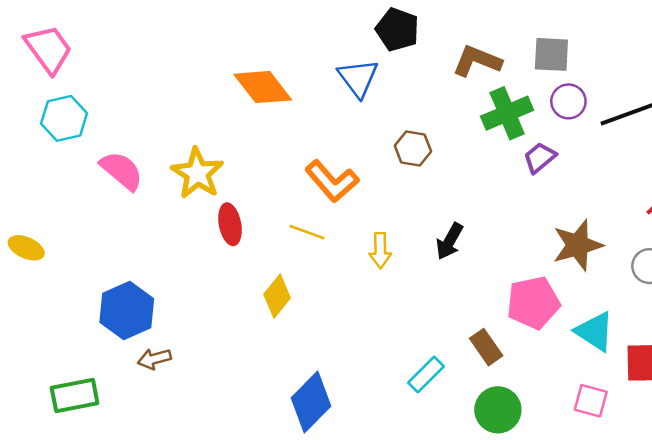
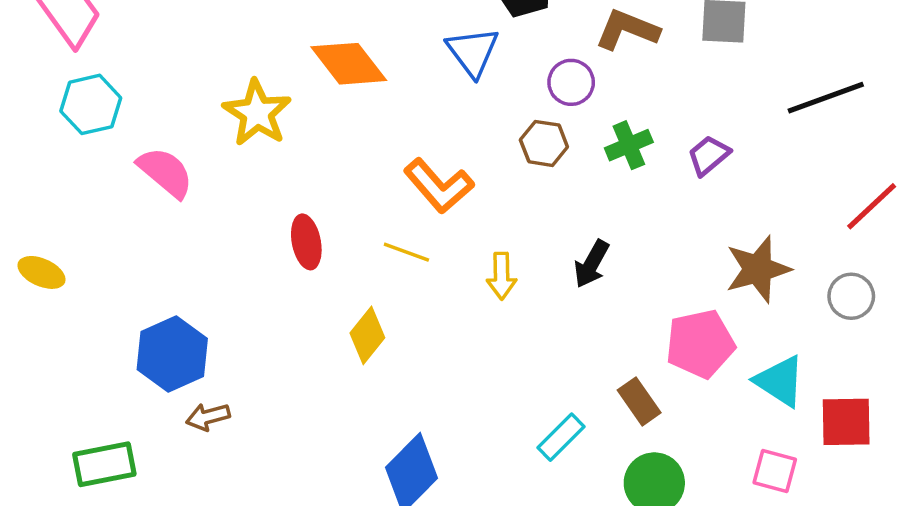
purple circle: (568, 101) -> (571, 82), moved
green cross: (507, 113) -> (629, 145), moved, size x0.7
yellow star: (197, 173) -> (257, 113), moved

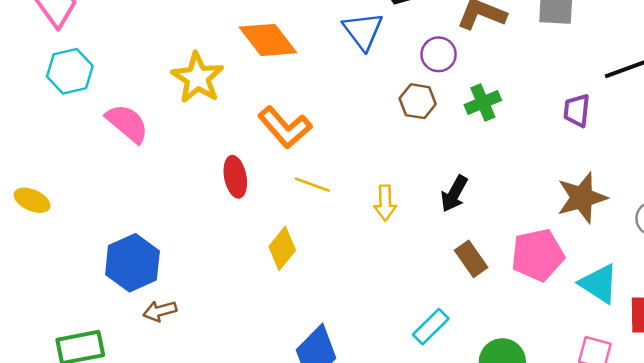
purple trapezoid: (709, 155) -> (577, 110), moved, turned -44
orange L-shape: (439, 186) -> (285, 127), moved
brown rectangle: (639, 401) -> (471, 259), moved

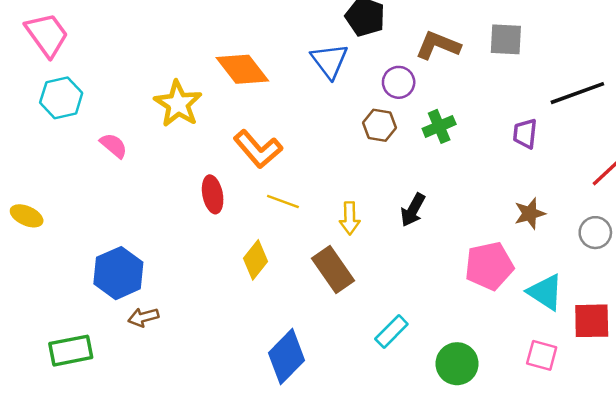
pink semicircle: (127, 123) -> (114, 146), size x0.7
brown star: (582, 198) -> (530, 213), size x0.7
brown rectangle: (471, 259) -> (333, 270), moved, size x1.4

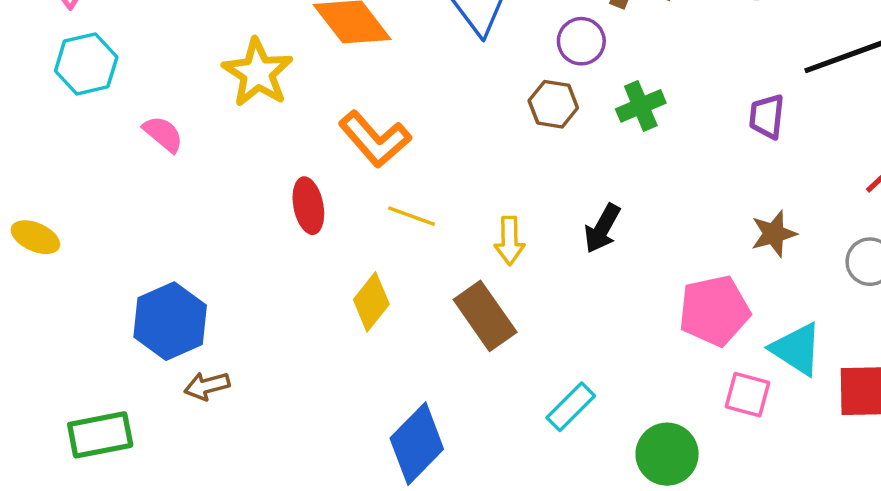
pink square: (542, 355) -> (748, 395), moved

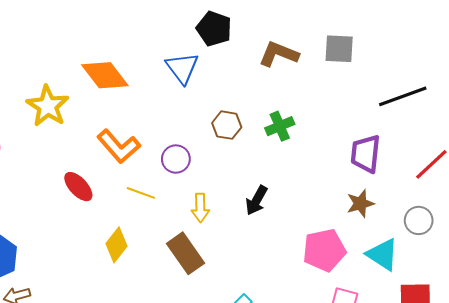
purple circle: (581, 41) -> (176, 159), moved
purple trapezoid: (767, 116) -> (366, 154), moved, size x1.4
red ellipse: (308, 206) -> (78, 187), turned -32
cyan triangle: (796, 349) -> (383, 254), moved

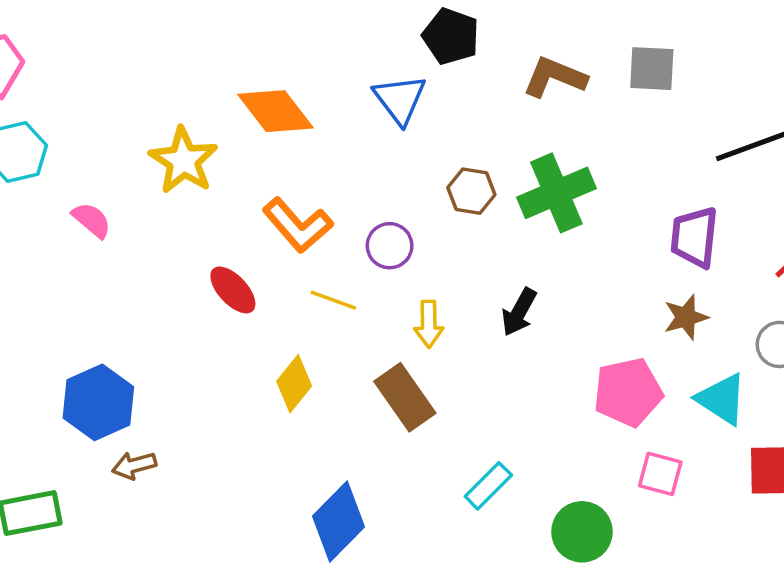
green cross: (280, 126) -> (556, 193), size x1.6

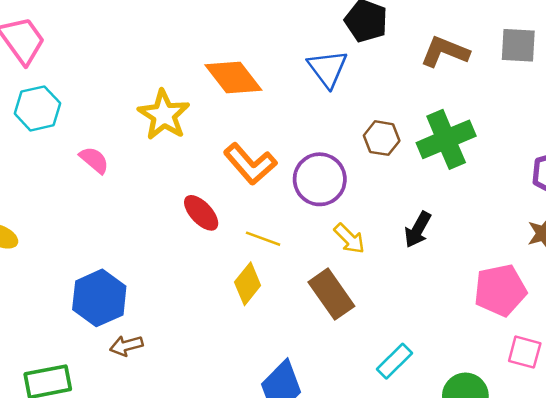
purple circle: (390, 246) -> (320, 179), size x1.5
yellow line: (333, 300) -> (263, 239), moved
yellow arrow: (429, 324) -> (349, 239), turned -44

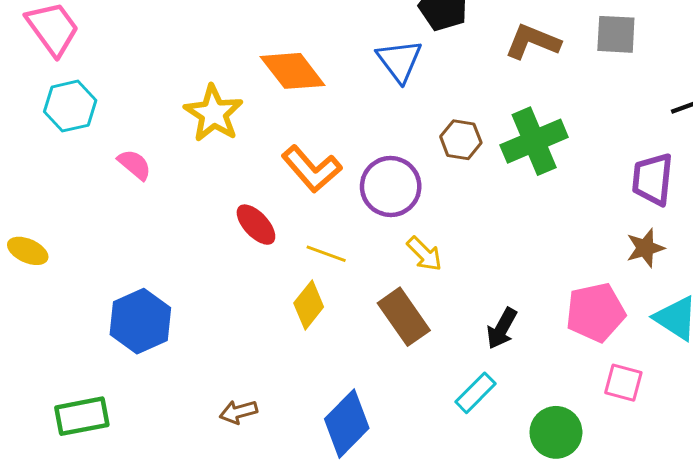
black arrow: (418, 230) -> (502, 328), moved
brown arrow: (126, 346) -> (238, 412), moved

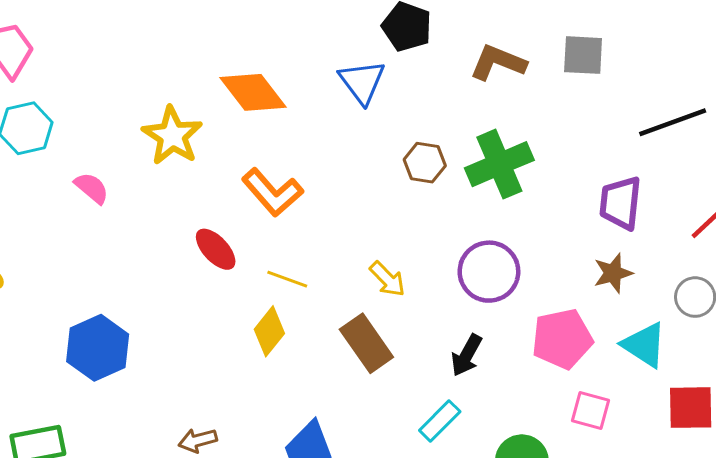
purple circle: (391, 186) -> (489, 272), moved

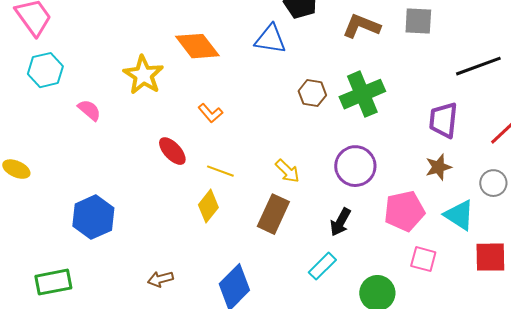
blue triangle: (362, 82) -> (270, 39), turned -44
orange L-shape: (272, 192) -> (210, 113), size x0.6
brown rectangle: (366, 343) -> (273, 214), turned 60

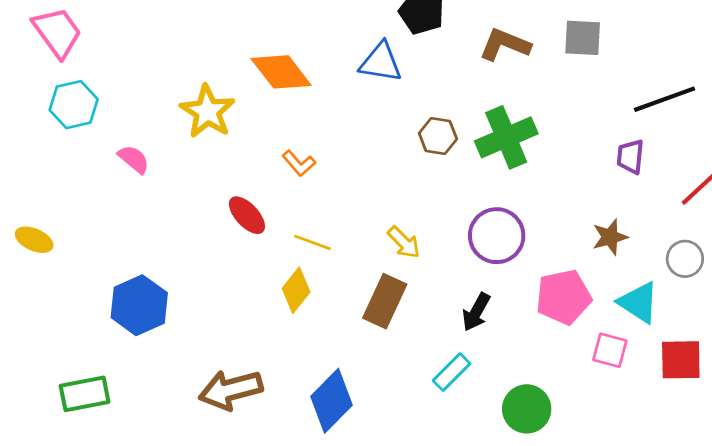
purple trapezoid: (443, 120) -> (630, 156), moved, size x0.7
pink square: (423, 259) -> (610, 350), moved
brown arrow: (160, 279) -> (231, 390), size x1.8

